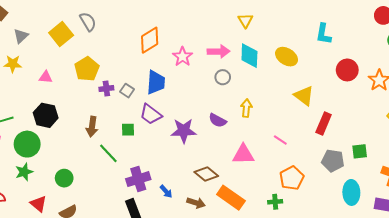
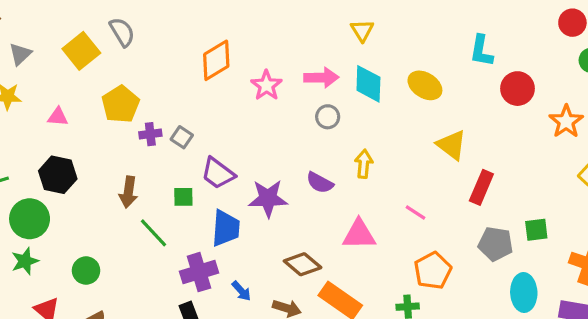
red circle: (347, 70) -> (518, 89), moved
blue trapezoid: (156, 82) -> (226, 228), moved

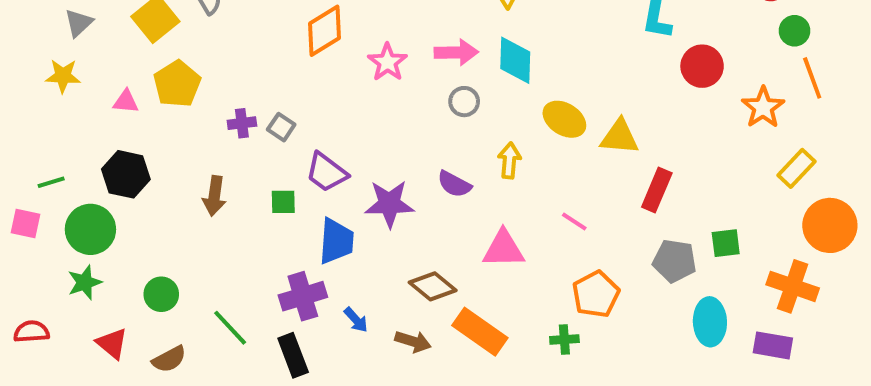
yellow ellipse: (425, 85) -> (564, 119), moved
yellow pentagon: (121, 104) -> (177, 84), moved
yellow triangle: (452, 145) -> (619, 137), turned -32
green line: (153, 233) -> (230, 328), moved

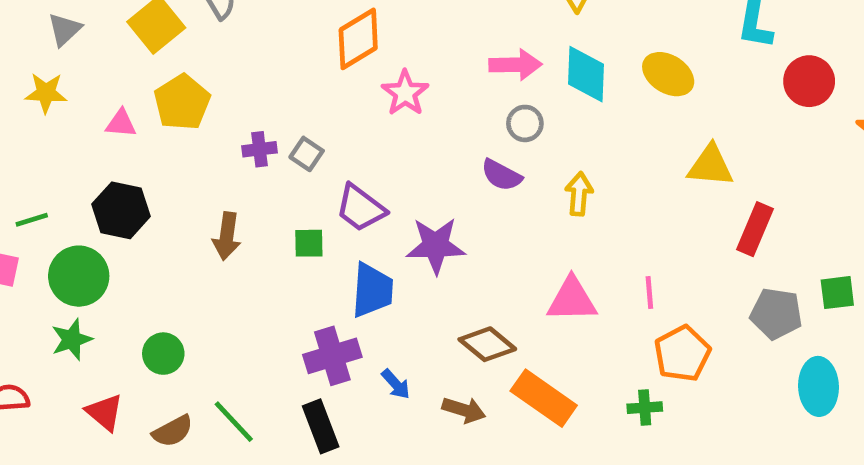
pink star: (387, 62) -> (405, 93), moved
yellow ellipse: (564, 119) -> (668, 74), moved
purple semicircle: (454, 184) -> (501, 175), moved
pink line: (574, 221) -> (649, 293), moved, turned 52
green line: (230, 328) -> (234, 422), moved

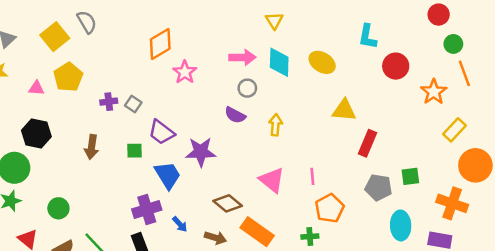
blue trapezoid: (372, 290) -> (168, 175), turned -36
pink triangle: (572, 300) -> (272, 180), turned 40

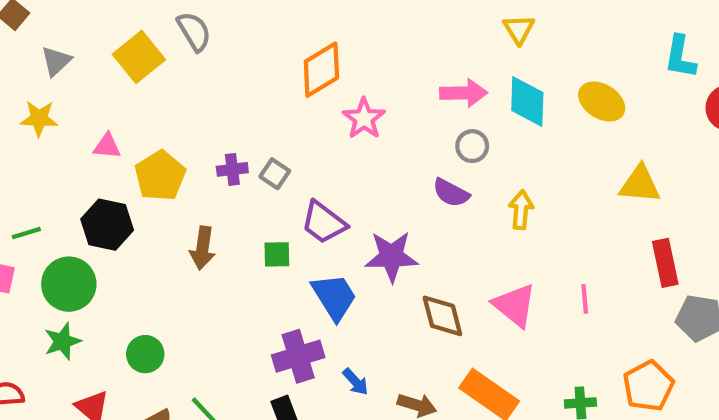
yellow pentagon: (68, 77) -> (160, 176), moved
red rectangle: (367, 143) -> (665, 263), moved, turned -35
brown diamond: (228, 203) -> (442, 316), moved, turned 36
orange pentagon: (329, 208) -> (648, 386), moved

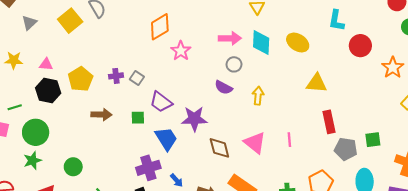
yellow star: (39, 118) -> (14, 60), moved
pink triangle: (107, 146) -> (46, 64), moved
black hexagon: (107, 225) -> (48, 91), moved
brown arrow: (203, 248) -> (101, 115), turned -96

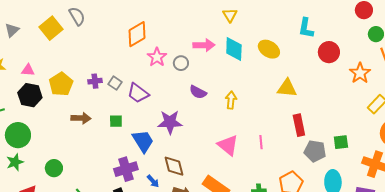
gray circle: (234, 64) -> (181, 63), moved
purple trapezoid: (161, 102) -> (138, 93), moved
brown diamond: (219, 148) -> (174, 166), moved

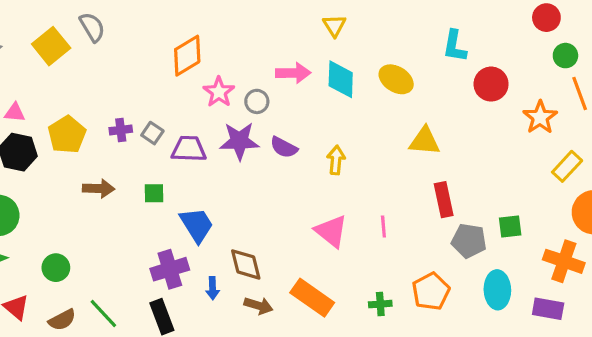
purple trapezoid: (138, 93) -> (189, 149), turned 145
purple star: (170, 122) -> (239, 141), moved
blue arrow: (153, 181) -> (213, 288), turned 40

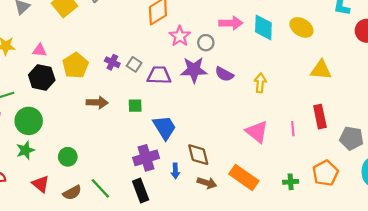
purple cross: (121, 130) -> (112, 62), turned 32
red rectangle: (444, 200) -> (320, 117), moved

